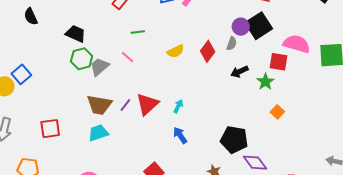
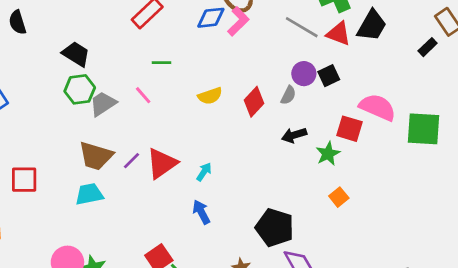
black square: (259, 26) -> (329, 76), size x0.6

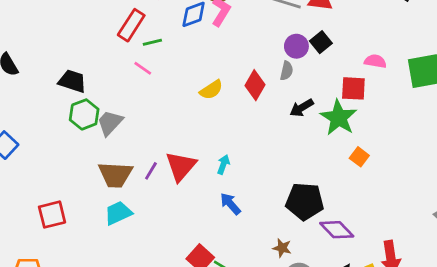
green line: (161, 63) -> (152, 42), moved
pink line: (143, 95) -> (143, 68), moved
pink semicircle: (378, 107) -> (375, 61), size x0.6
green star: (328, 154) -> (339, 118), size x1.5

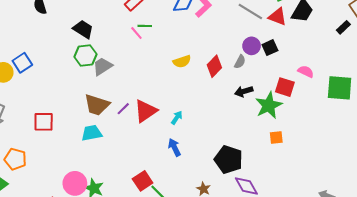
green line: (152, 42) -> (145, 26), moved
orange square: (359, 157) -> (276, 138), turned 32

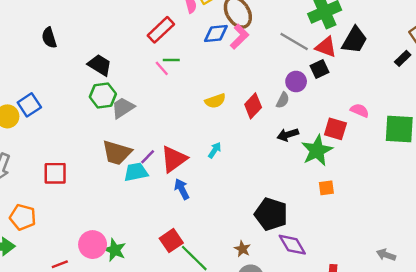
black square: (270, 48) -> (319, 69), moved
cyan arrow: (177, 118) -> (215, 150), moved
cyan trapezoid: (92, 133) -> (136, 172), moved
blue arrow: (174, 147) -> (182, 189), moved

